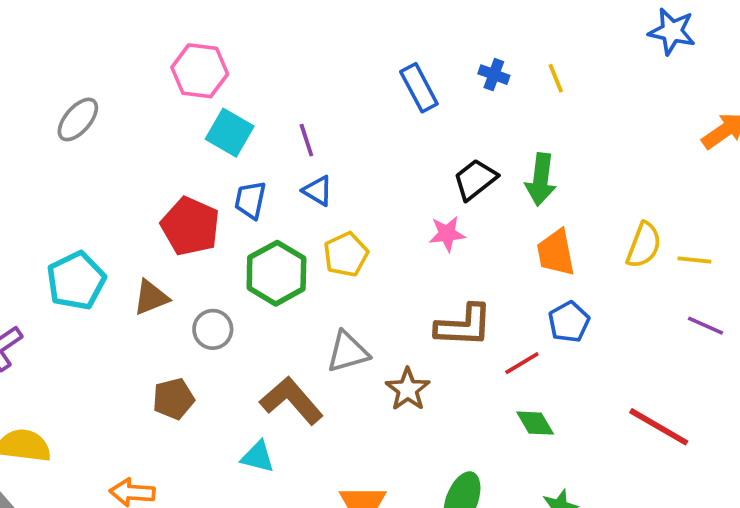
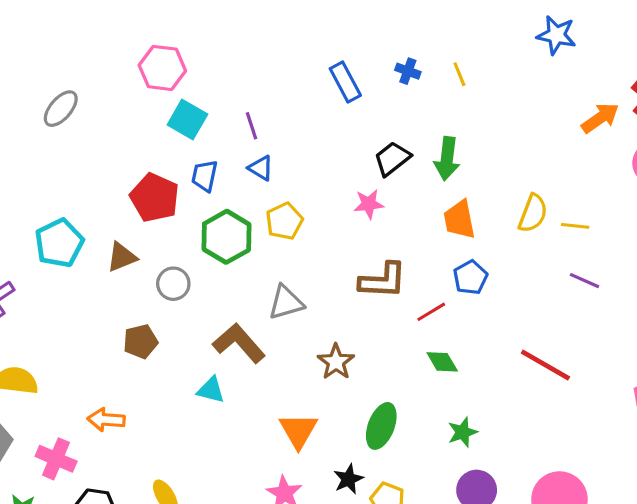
brown star: (408, 389) -> (336, 362), moved

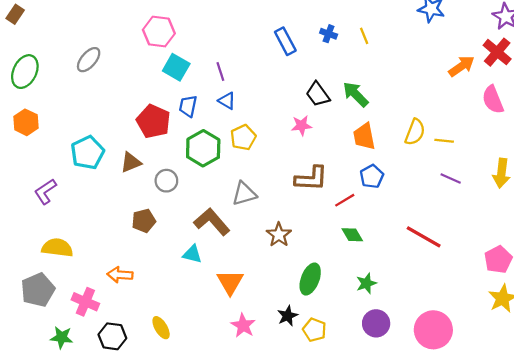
black trapezoid: (392, 159) -> (318, 94), turned -88
green arrow: (447, 159) -> (356, 94), turned 128
orange triangle: (298, 431) -> (230, 282), moved

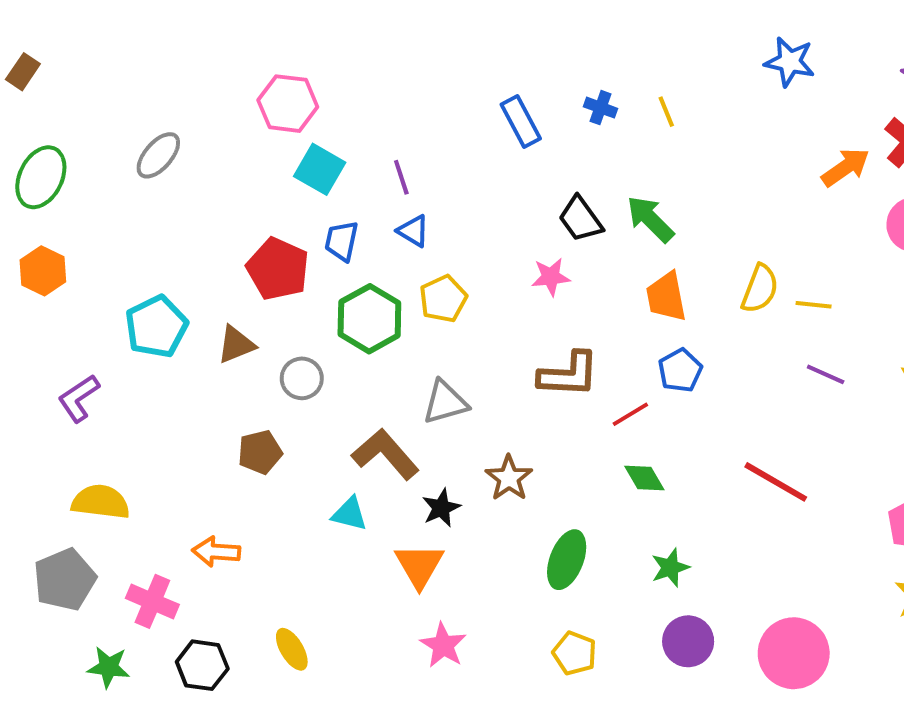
black star: (287, 316) -> (441, 508), moved

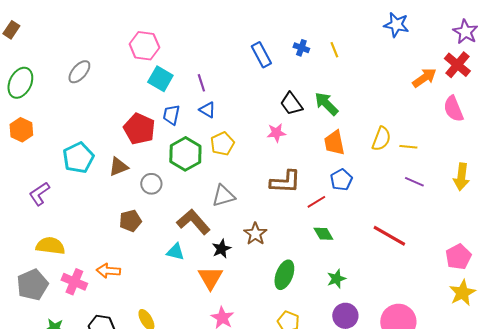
pink cross: (152, 601) -> (74, 282), moved

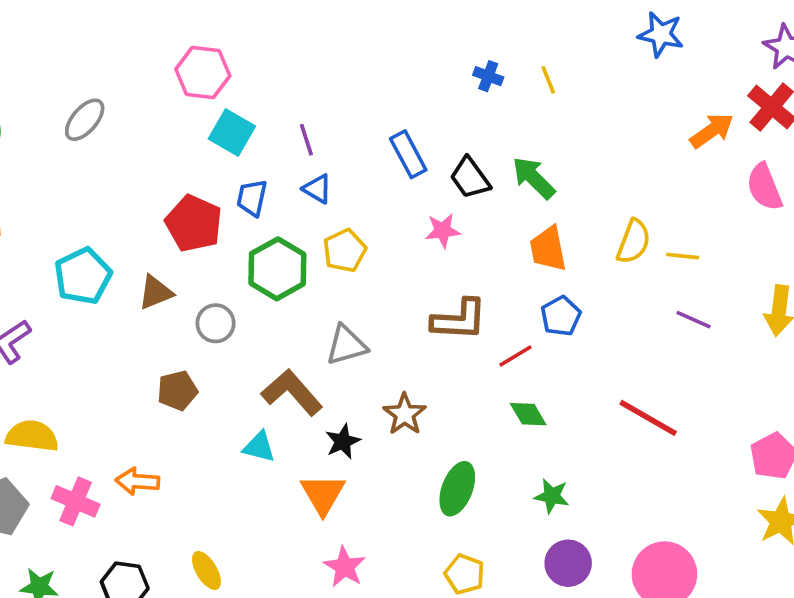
blue rectangle: (261, 55) -> (408, 154), moved
green star: (336, 279) -> (552, 496), turned 30

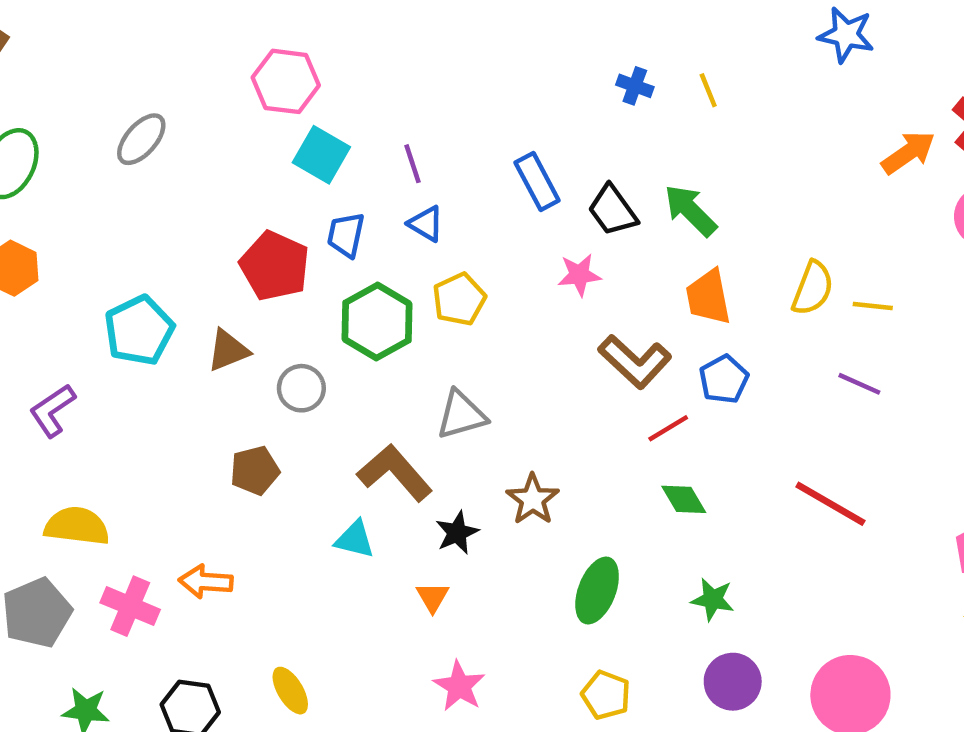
brown L-shape: (459, 320) -> (635, 362), moved, turned 40
purple line: (694, 320) -> (859, 384), moved
orange triangle: (323, 494) -> (433, 597), size x0.6

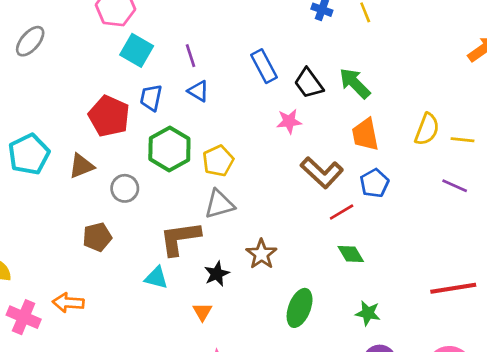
yellow pentagon: (459, 299) -> (218, 161), moved
brown L-shape: (395, 473) -> (180, 238), turned -57
red line: (830, 504) -> (453, 288), moved, turned -39

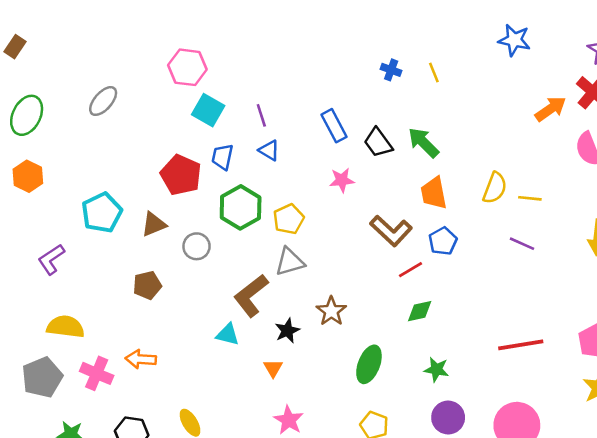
pink star: (289, 121) -> (342, 180), moved
brown pentagon: (97, 237) -> (147, 285), moved
brown L-shape: (180, 238) -> (251, 296), turned -30
green diamond: (351, 254) -> (420, 311), turned -72

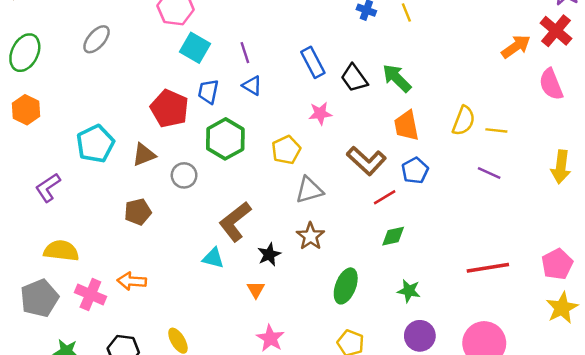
yellow pentagon: (289, 219) -> (286, 150), moved
gray triangle: (290, 262) -> (309, 190), moved

